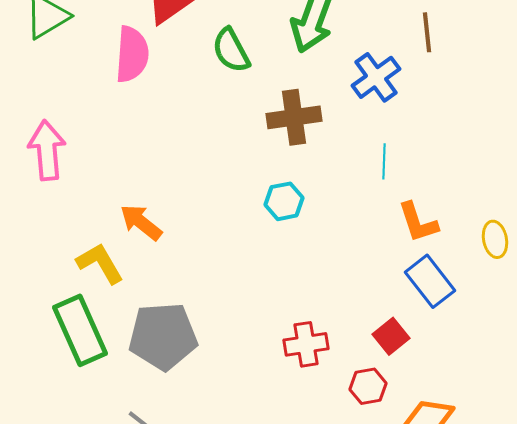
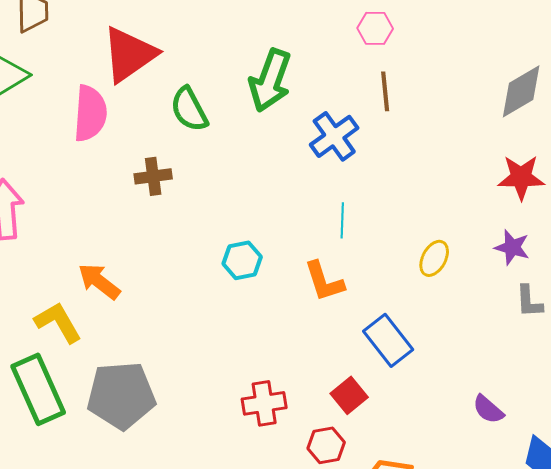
brown cross: (294, 117) -> (153, 176), moved, size x0.7
orange L-shape: (418, 222) -> (324, 281), moved
yellow ellipse: (495, 239) -> (434, 258), moved, turned 39

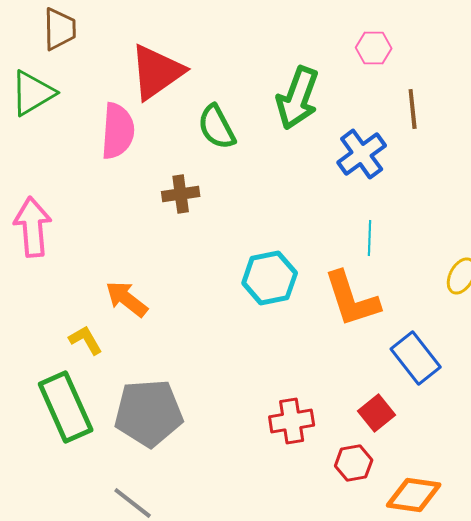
pink hexagon: (375, 28) -> (374, 48), moved
cyan hexagon: (242, 260) -> (270, 278), size x1.4
orange L-shape: (324, 281) -> (352, 299), size x1.4
yellow L-shape: (58, 322) -> (86, 340), size x0.7

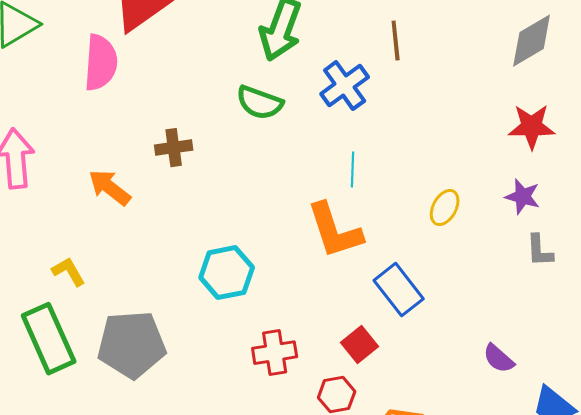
green semicircle: (217, 127) -> (260, 103), moved, turned -42
brown cross: (181, 194) -> (174, 148), moved
cyan hexagon: (270, 278) -> (227, 273), moved
orange arrow: (127, 299) -> (110, 188), moved

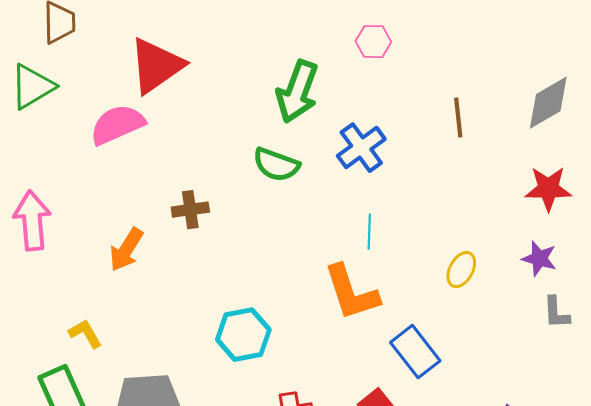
brown line: (396, 41) -> (458, 118), moved
pink semicircle: (101, 63) -> (117, 125), turned -118
orange arrow: (110, 188) -> (126, 250), turned -96

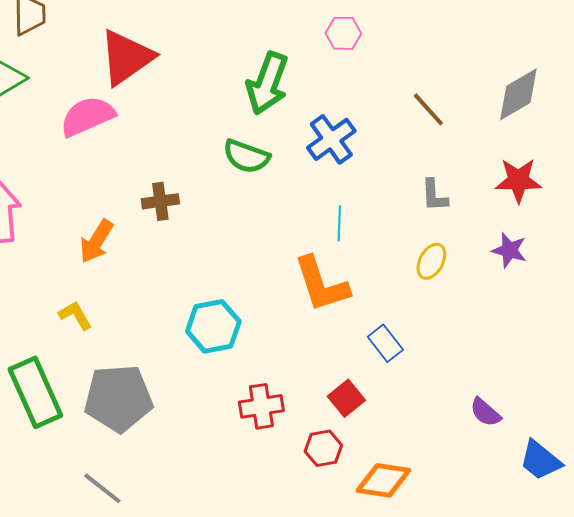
brown line: (458, 118) -> (428, 109), turned -36
gray L-shape: (556, 313) -> (434, 195), moved
yellow L-shape: (85, 334) -> (75, 315), moved
blue rectangle: (415, 352) -> (385, 343), size x0.7

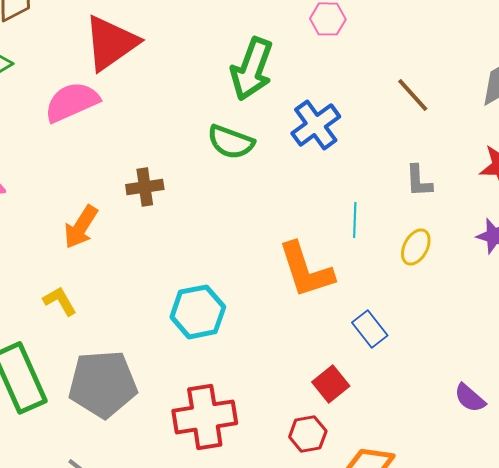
cyan line: (339, 223) -> (355, 220), moved
red cross: (261, 406) -> (205, 417), moved, size x1.4

